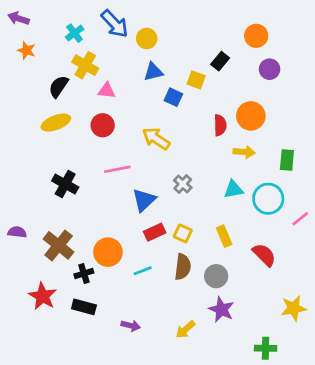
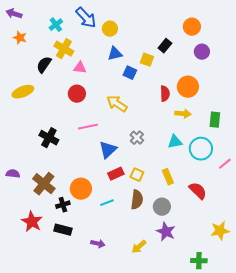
yellow ellipse: (56, 123) -> (23, 92), moved

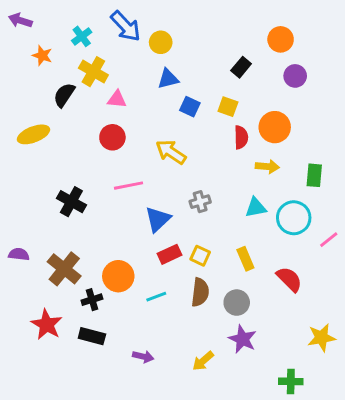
orange star: (20, 38) -> (42, 55), moved
yellow square: (147, 60) -> (228, 107), moved
gray cross: (137, 138) -> (200, 202), turned 32

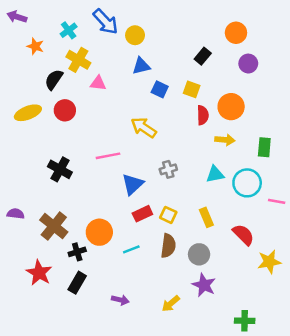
red circle: (112, 137) -> (65, 110), moved
pink line: (329, 240) -> (277, 201), turned 49
black rectangle: (92, 336) -> (77, 283), turned -75
yellow star: (321, 338) -> (269, 262), moved

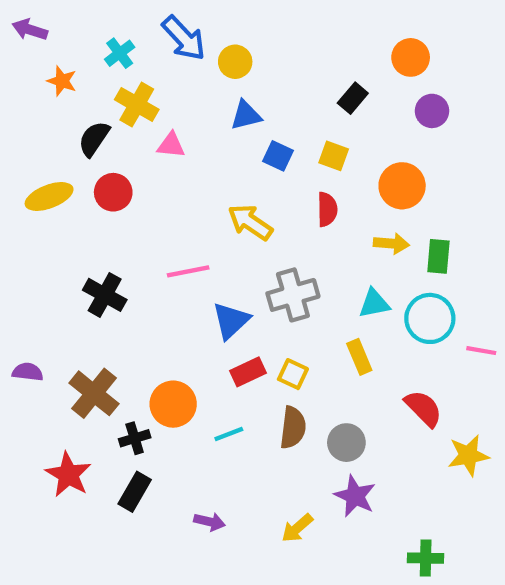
red semicircle: (203, 115) -> (327, 209), moved
green rectangle: (264, 147) -> (438, 256), moved
gray cross: (168, 169) -> (293, 295), size x1.6
yellow rectangle: (206, 217) -> (359, 357), moved

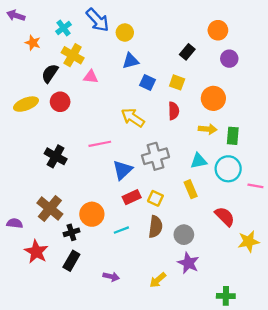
purple semicircle: (28, 372) -> (15, 223), moved

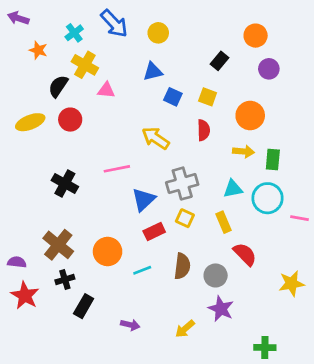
yellow circle: (125, 33) -> (158, 33), moved
yellow square: (155, 198) -> (185, 218), moved
red semicircle: (225, 216) -> (245, 254), moved
black cross: (71, 232) -> (65, 279), moved
red star: (36, 252) -> (25, 295), moved

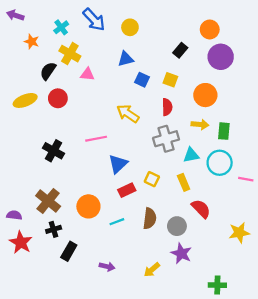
purple circle: (269, 69) -> (221, 57), size x1.5
gray cross: (182, 184) -> (166, 139), moved

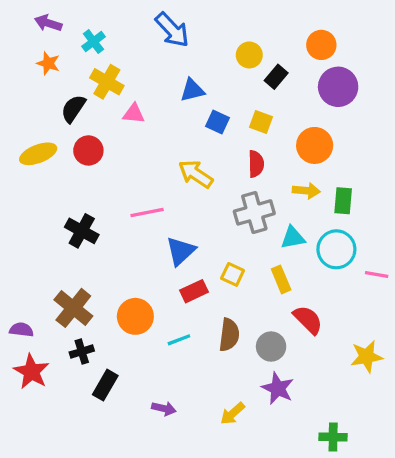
purple arrow: (15, 15) -> (48, 23), moved
blue arrow: (94, 20) -> (172, 30), moved
yellow circle: (130, 27) -> (249, 55), moved

